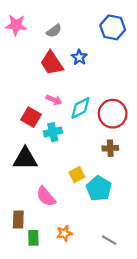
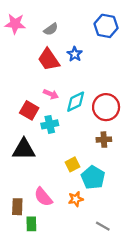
pink semicircle: (46, 196) -> (43, 197), moved
orange star: (64, 233) -> (76, 199), moved

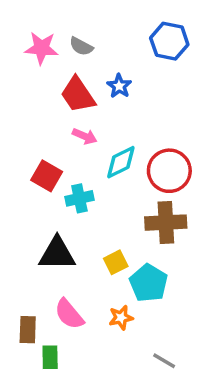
pink star: (15, 24) -> (41, 48), moved
gray semicircle: (51, 29) -> (81, 46), turned 64
pink arrow: (51, 94) -> (85, 136), moved
brown cross: (104, 140) -> (166, 223), size x1.6
black triangle: (24, 149) -> (57, 254), moved

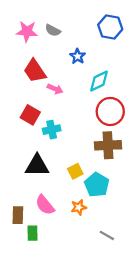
red trapezoid: (78, 95) -> (35, 71), moved
cyan diamond: (121, 162) -> (99, 81), moved

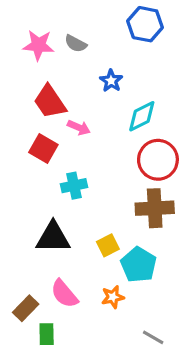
blue hexagon: (110, 27) -> (145, 24), moved
red square: (30, 115) -> (43, 148), moved
brown rectangle: (18, 215) -> (26, 308), turned 42

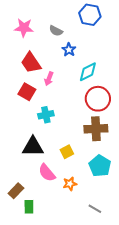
gray semicircle: (76, 44) -> (56, 31), moved
pink arrow: (79, 128) -> (49, 79), turned 88
cyan pentagon: (139, 265) -> (100, 166), moved
pink semicircle: (64, 294) -> (47, 173), moved

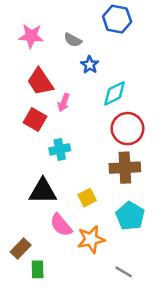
orange star: (70, 184) -> (91, 239), size x1.5

